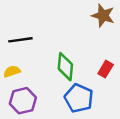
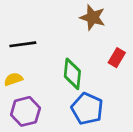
brown star: (103, 16) -> (93, 17), moved
red rectangle: (106, 69) -> (117, 58), moved

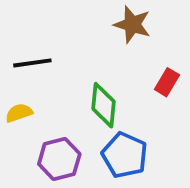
purple hexagon: (25, 111) -> (59, 159), moved

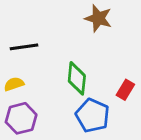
red rectangle: (167, 82) -> (125, 90), moved
purple hexagon: (59, 159) -> (21, 118), moved

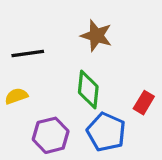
brown star: (98, 18) -> (96, 36), moved
purple hexagon: (21, 118) -> (51, 135), moved

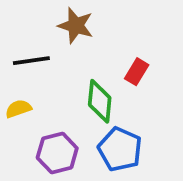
brown star: (96, 36) -> (76, 26), moved
red rectangle: (144, 103) -> (137, 72), moved

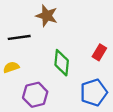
red rectangle: (137, 72) -> (99, 52), moved
blue pentagon: (120, 149) -> (94, 92), moved, turned 30

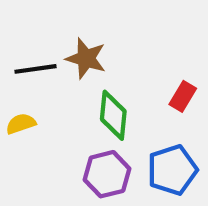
brown star: (47, 16) -> (86, 58), moved
purple hexagon: (35, 95) -> (107, 174), moved

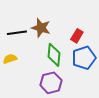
red rectangle: (183, 96) -> (77, 36), moved
blue pentagon: (172, 170) -> (84, 58), moved

